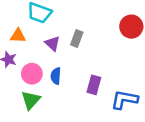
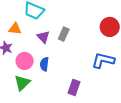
purple rectangle: (94, 85) -> (74, 87), moved
blue L-shape: (124, 100) -> (103, 60), moved

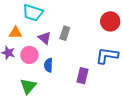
pink circle: (25, 61) -> (29, 55), moved
purple rectangle: (74, 87) -> (83, 76), moved

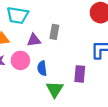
purple triangle: (45, 38) -> (34, 40), turned -40
green triangle: (28, 86) -> (55, 89), moved

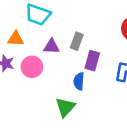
blue semicircle: (42, 68) -> (79, 81), moved
purple rectangle: (80, 74) -> (92, 61), moved

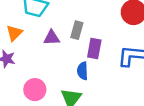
orange triangle: (16, 39) -> (14, 33), turned -42
pink circle: (32, 67) -> (35, 90), moved

